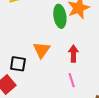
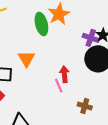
red arrow: (73, 54) -> (64, 74), moved

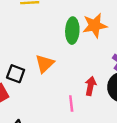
red arrow: (64, 74) -> (91, 86), moved

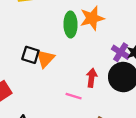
black square: (16, 74) -> (30, 55), moved
pink line: (71, 103) -> (74, 96), turned -63

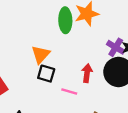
black square: (30, 55) -> (46, 74), moved

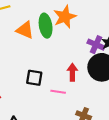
orange triangle: (41, 54) -> (25, 30), moved, turned -42

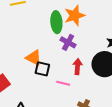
orange triangle: (25, 30) -> (34, 58), moved
purple cross: (96, 45) -> (68, 42), moved

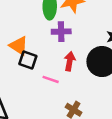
purple cross: (68, 42) -> (61, 32), turned -35

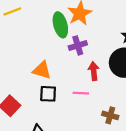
black square: (28, 60) -> (48, 94), moved

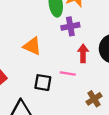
black square: (48, 94) -> (43, 83), moved
brown cross: (110, 115) -> (94, 99), turned 35

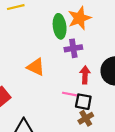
black square: (43, 83) -> (83, 102), moved
brown cross: (94, 99) -> (86, 118), moved

